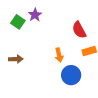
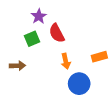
green square: (18, 22) -> (32, 39), moved, turned 32
red semicircle: (79, 30) -> (57, 33), moved

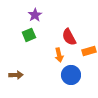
red semicircle: (57, 33) -> (69, 37), moved
brown arrow: (17, 66) -> (16, 75), moved

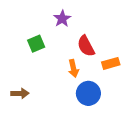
purple star: (35, 15) -> (62, 19), moved

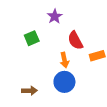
brown arrow: (20, 93) -> (29, 91), moved
blue circle: (88, 93) -> (64, 82), moved

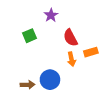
orange arrow: (64, 60) -> (71, 59), moved
blue circle: (64, 82) -> (50, 80), moved

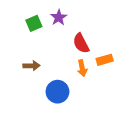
green square: (30, 36) -> (34, 23), moved
brown arrow: (28, 85) -> (32, 66), moved

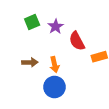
purple star: (59, 17) -> (56, 26), moved
orange arrow: (82, 68) -> (54, 65), moved

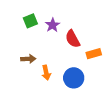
orange arrow: (54, 65) -> (46, 73), moved
blue circle: (54, 87) -> (74, 78), moved

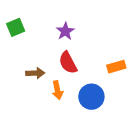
green square: (30, 21) -> (16, 27), moved
red semicircle: (73, 39) -> (68, 63), moved

